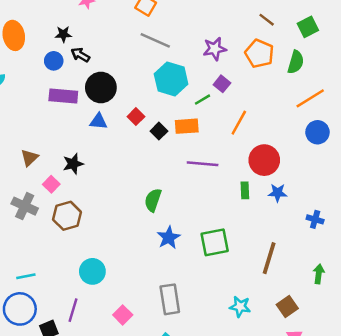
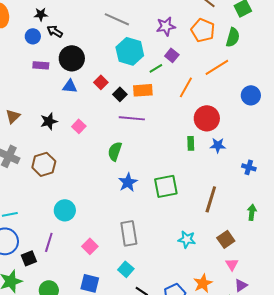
purple rectangle: (63, 96) -> (41, 65), size x0.7
orange line: (310, 98) -> (217, 67), moved
purple line: (203, 164) -> (132, 118), moved
pink square: (51, 184) -> (79, 126), moved

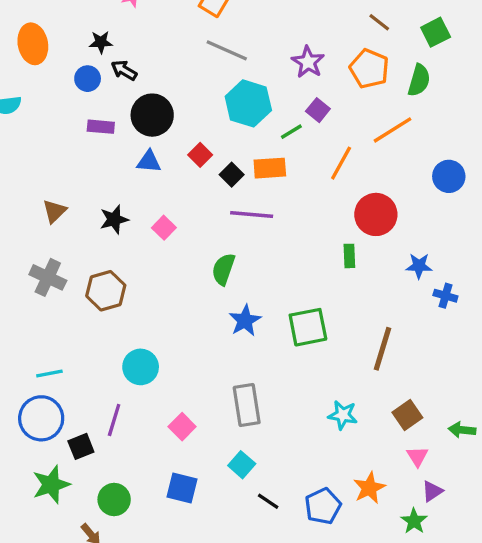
purple star: (166, 26) -> (308, 62), turned -30
blue star: (218, 145) -> (419, 266), moved
green arrow: (252, 212) -> (462, 430), moved, turned -91

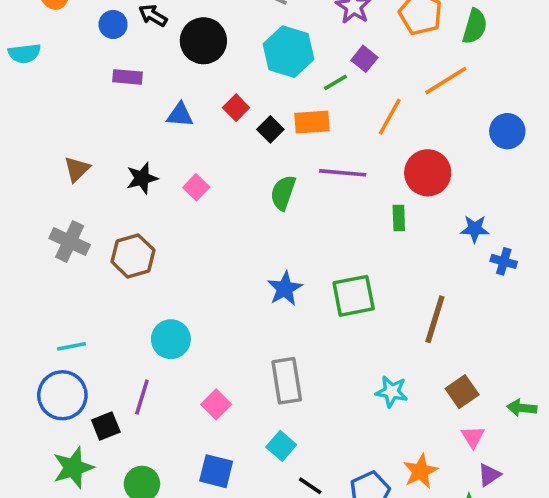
black circle: (152, 115) -> (203, 41), moved
purple line: (252, 214) -> (343, 173), moved
green semicircle: (223, 269) -> (283, 193), moved

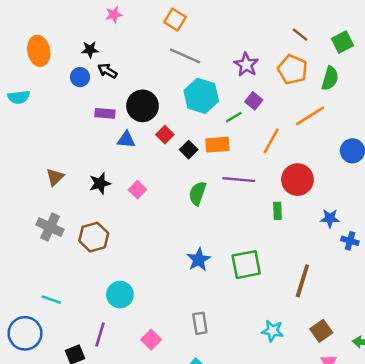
black circle: (203, 41) -> (142, 106), moved
purple rectangle: (127, 77) -> (105, 113), moved
cyan line: (71, 346) -> (51, 300), turned 30
gray rectangle: (287, 381) -> (200, 323), size x0.7
blue circle: (62, 395) -> (25, 333), moved

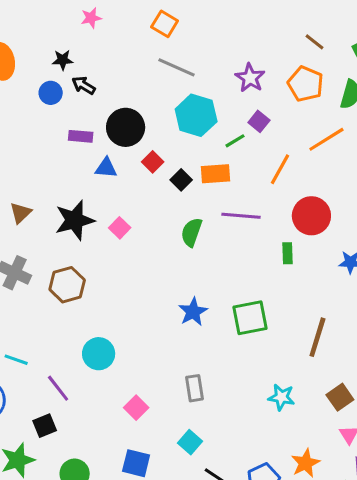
black star: (100, 183) -> (75, 220), size x1.5
purple line: (100, 335) -> (58, 388), moved, turned -55

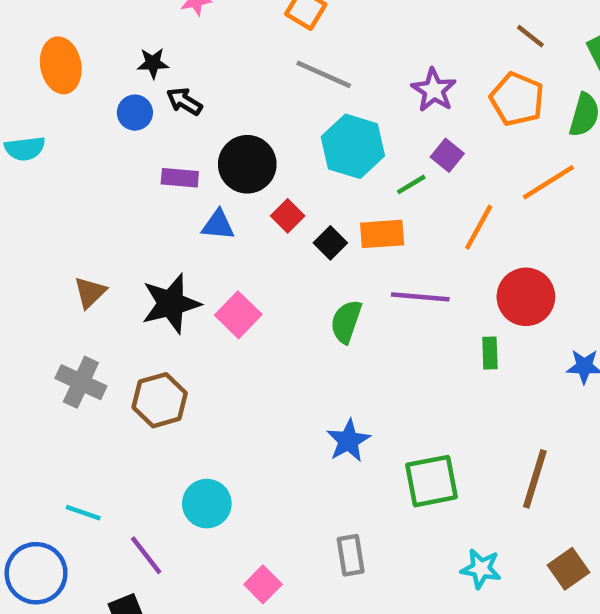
pink square: (120, 228) -> (238, 315), size x1.4
green square: (250, 318) -> (432, 481), moved

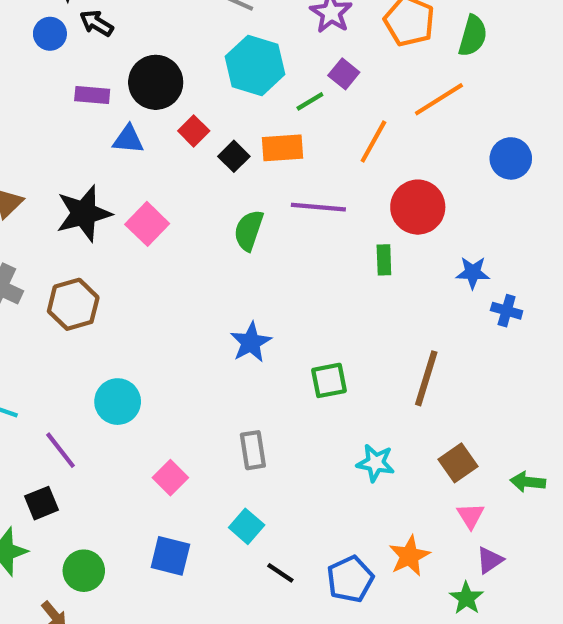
green square: (432, 481) -> (329, 380), size x0.7

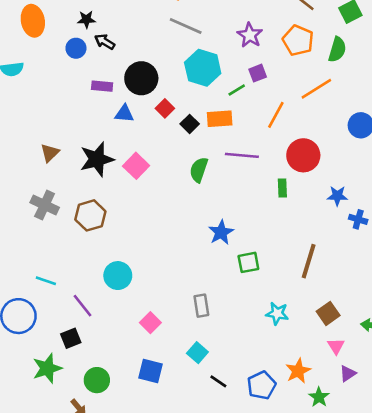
purple square: (344, 74) -> (258, 73), turned 30
blue star: (251, 342) -> (221, 232), moved
green star: (466, 598) -> (319, 397), moved

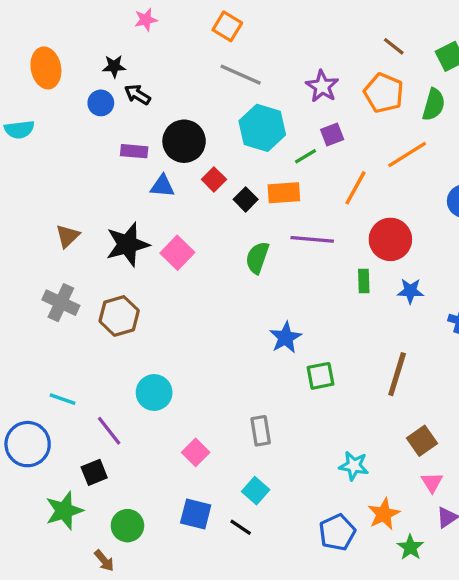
blue star: (337, 196) -> (410, 291), moved
cyan star: (277, 313) -> (354, 466), moved
black line: (218, 381) -> (241, 527), moved

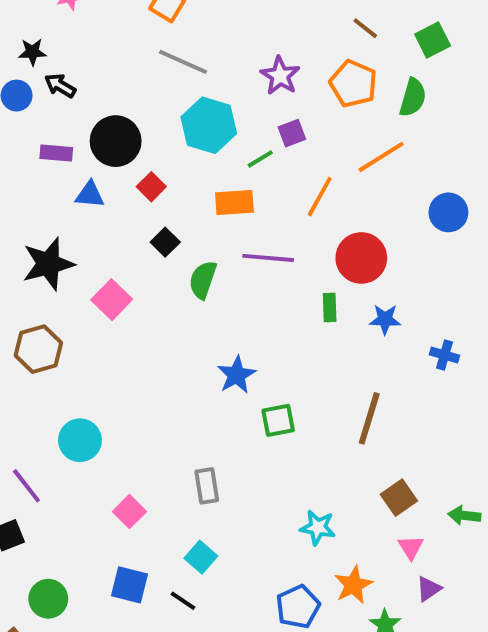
black square: (246, 199) -> (165, 242), moved
pink square: (177, 253) -> (112, 300), moved

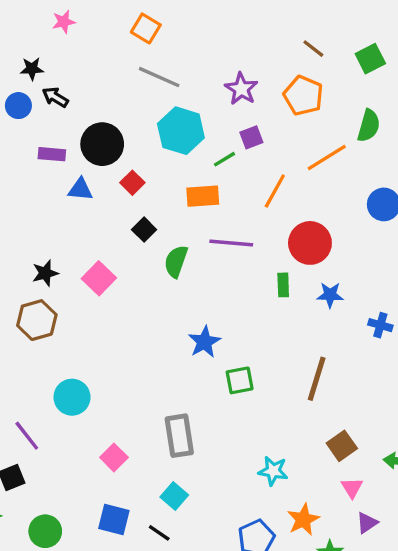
green semicircle: (413, 98) -> (369, 126), moved
black star: (48, 264) -> (45, 273), moved, size x0.6
gray rectangle: (207, 486) -> (179, 436), size x1.4

